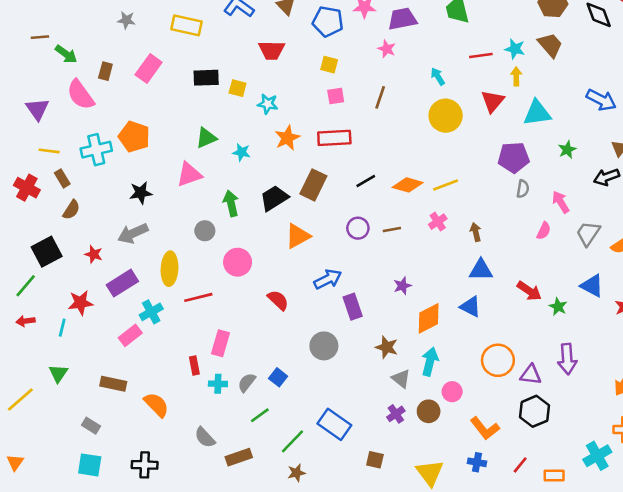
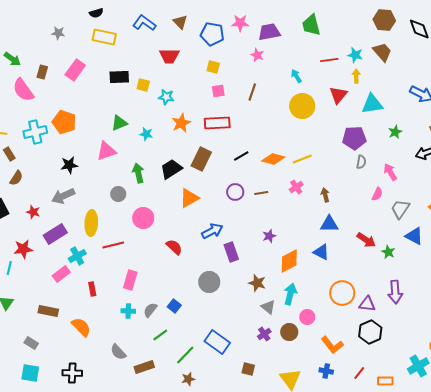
gray trapezoid: (588, 233) -> (400, 209), moved
red rectangle: (194, 366) -> (92, 289), moved

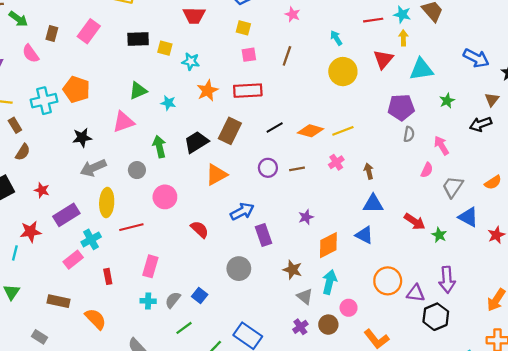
pink semicircle: (23, 90) -> (31, 54), size x0.7
gray arrow: (63, 196) -> (93, 168), moved
black hexagon: (370, 332) -> (436, 317), moved

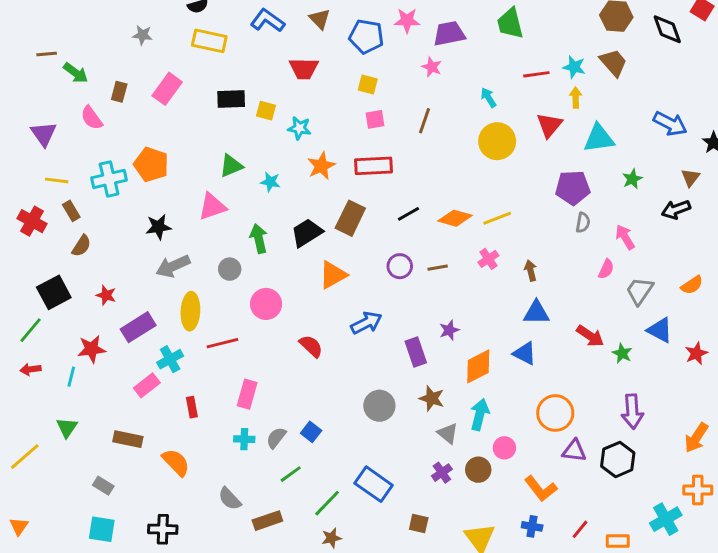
purple rectangle: (263, 235) -> (416, 352), moved
gray circle: (239, 269) -> (379, 406), moved
purple triangle: (416, 293) -> (574, 451), moved

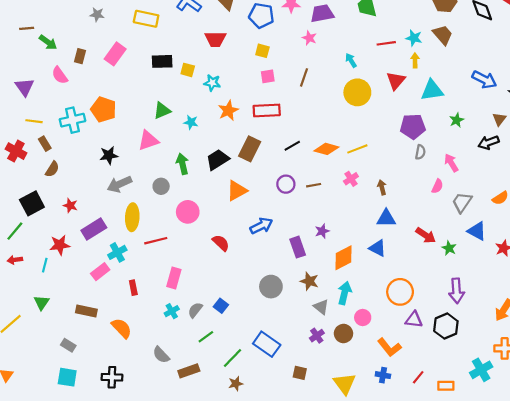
cyan cross: (244, 439) -> (172, 311), turned -32

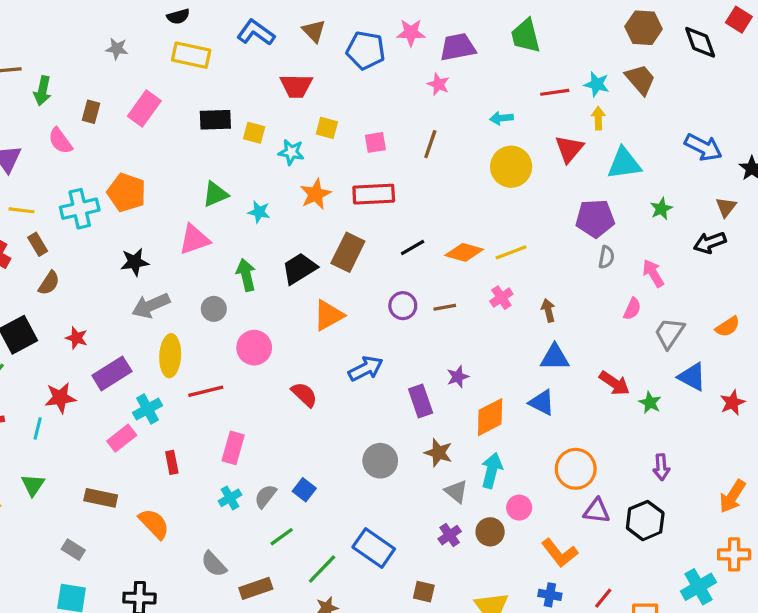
green arrow: (48, 42) -> (43, 91), turned 66
yellow square: (262, 51) -> (327, 128), moved
cyan arrow: (351, 60) -> (501, 118), turned -64
purple arrow: (457, 291) -> (661, 467), size x0.7

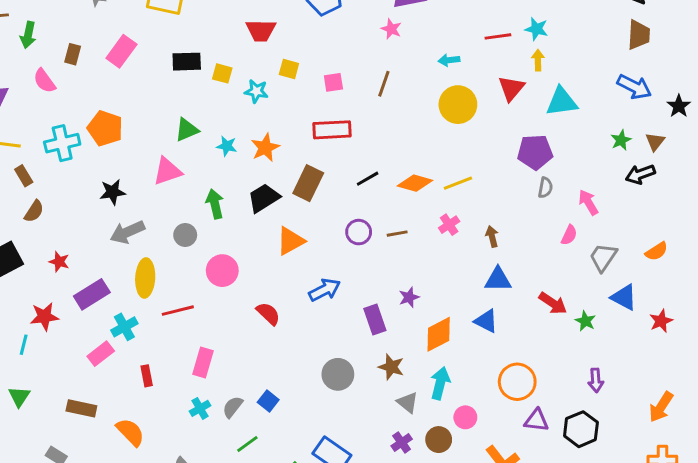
brown trapezoid: (640, 79) -> (639, 35), moved, turned 44
orange star: (316, 194) -> (265, 148), moved
green star: (661, 209) -> (621, 140), moved

